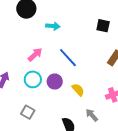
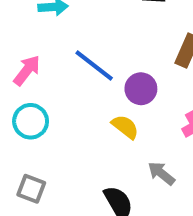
purple circle: (55, 82) -> (141, 89), moved

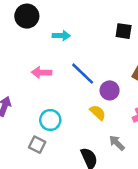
pink arrow: (27, 70) -> (42, 72), turned -132
cyan circle: (31, 121) -> (50, 120), moved

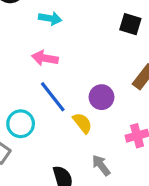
pink arrow: (42, 72) -> (45, 58), moved
blue line: (83, 74) -> (53, 97), moved

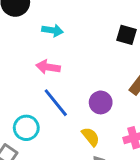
yellow semicircle: (82, 123) -> (91, 137), moved

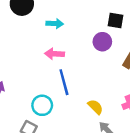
purple circle: (101, 102) -> (102, 42), moved
blue line: (56, 103) -> (64, 82), turned 30

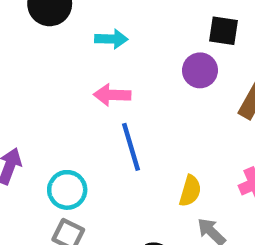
cyan circle: (42, 105) -> (67, 190), moved
yellow semicircle: (95, 107) -> (190, 191), turned 63

